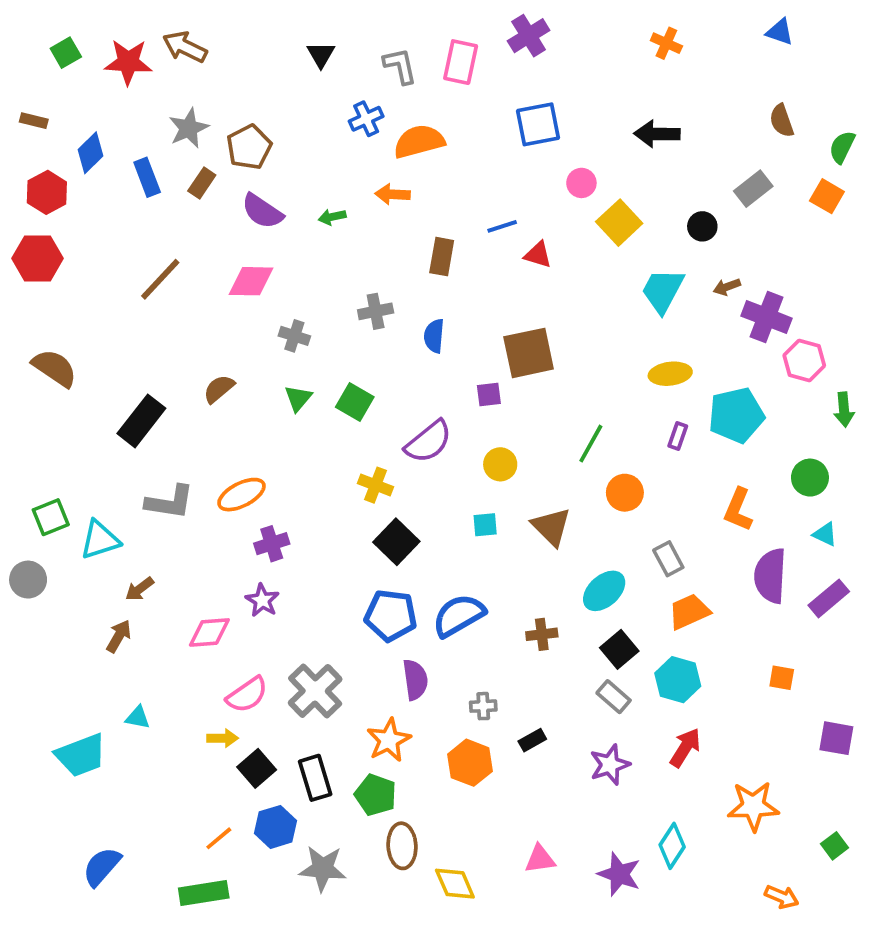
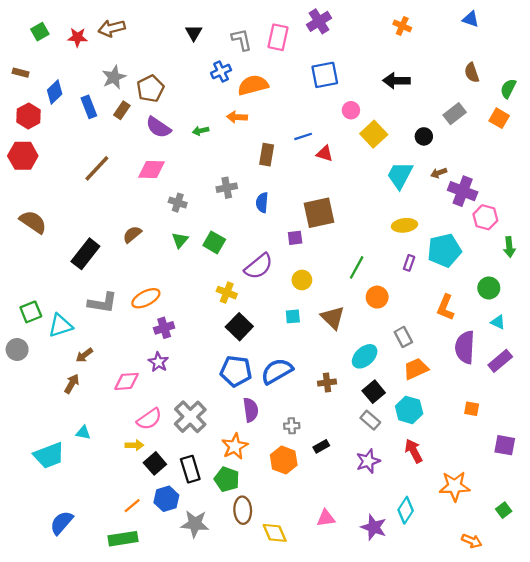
brown arrow: (185, 47) -> (112, 28), turned -40
red star: (128, 62) -> (77, 37), size x0.7
red arrow: (685, 748) -> (414, 451), turned -60

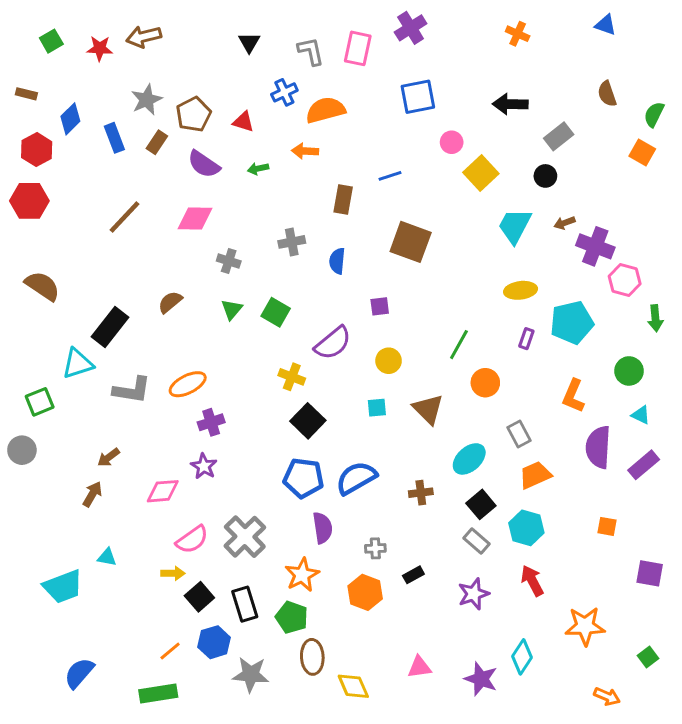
gray rectangle: (455, 114) -> (559, 136), moved
red triangle: (325, 154) -> (243, 122), moved
brown square: (319, 213) -> (411, 242), moved, turned 32
cyan triangle: (60, 326) -> (78, 364), moved

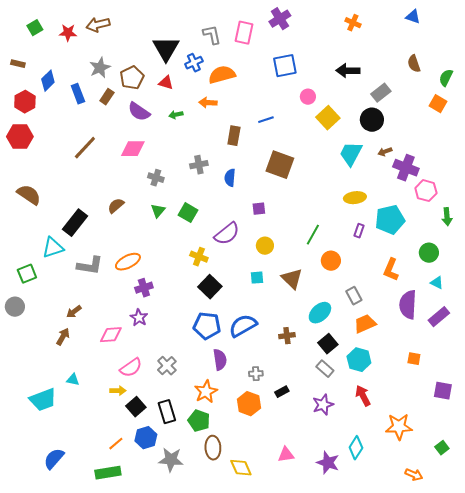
black triangle: (249, 43) -> (166, 49), moved, size x1.8
black circle: (545, 176) -> (372, 120), size x1.5
gray cross: (245, 537) -> (167, 366), size x0.7

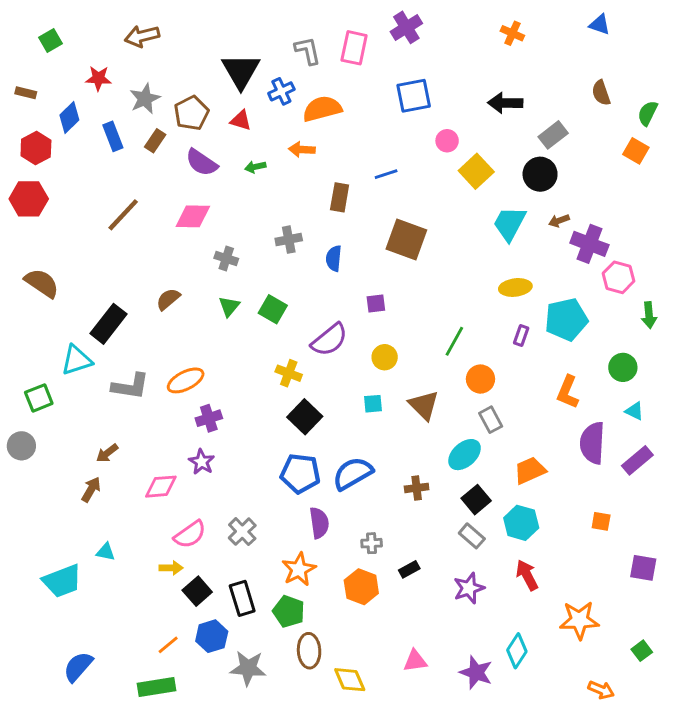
red star: (68, 33) -> (98, 78), moved
gray rectangle: (354, 296) -> (491, 420), moved

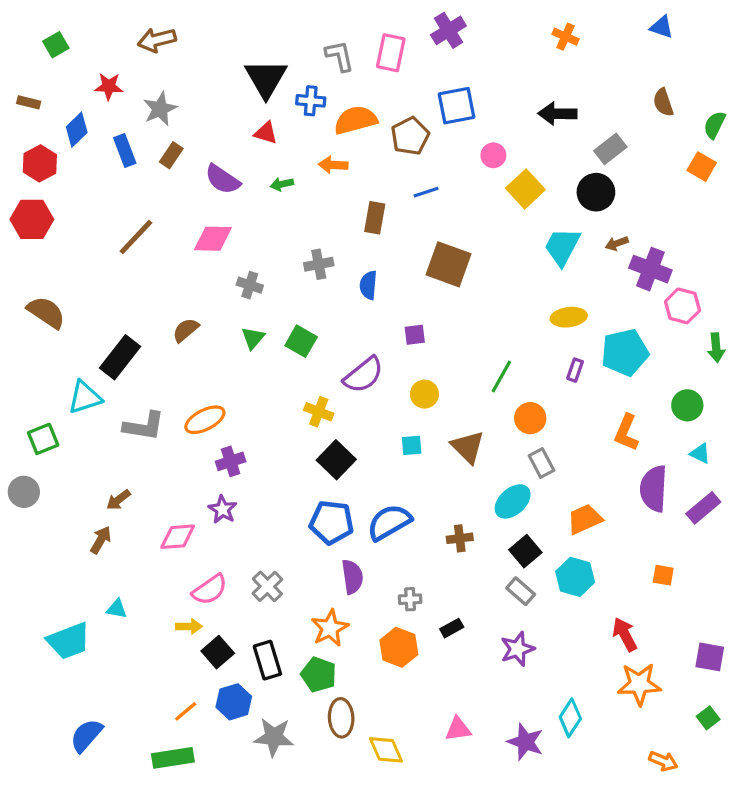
blue cross: (281, 91) -> (311, 101), turned 30
brown pentagon: (191, 113) -> (410, 136), moved
purple square: (643, 568) -> (710, 657), moved
red arrow: (527, 575) -> (625, 634), moved

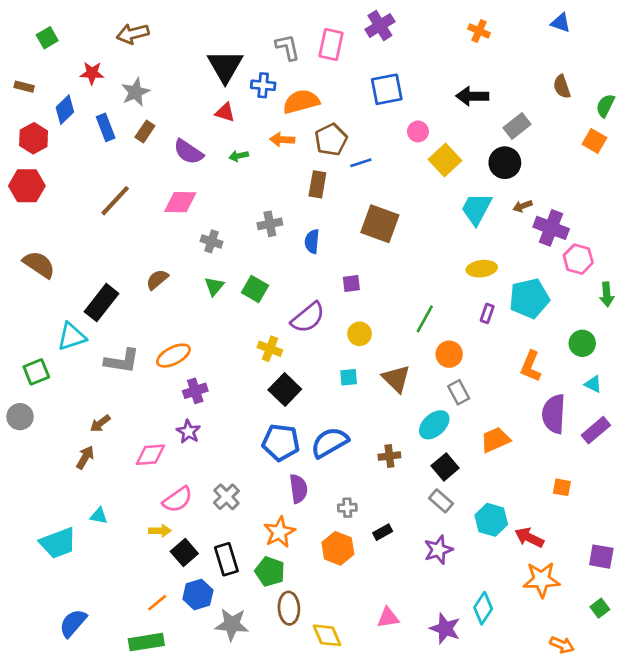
brown pentagon: (410, 136) -> (331, 140), moved
cyan hexagon: (575, 577) -> (491, 520), moved
red arrow: (625, 634) -> (529, 538), turned -36

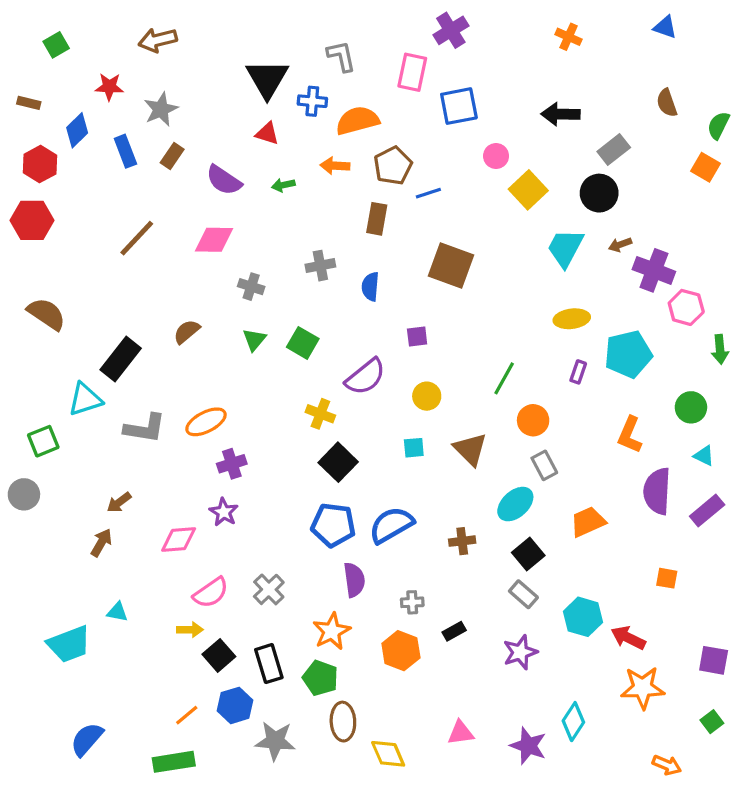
pink rectangle: (331, 45) -> (412, 72), moved

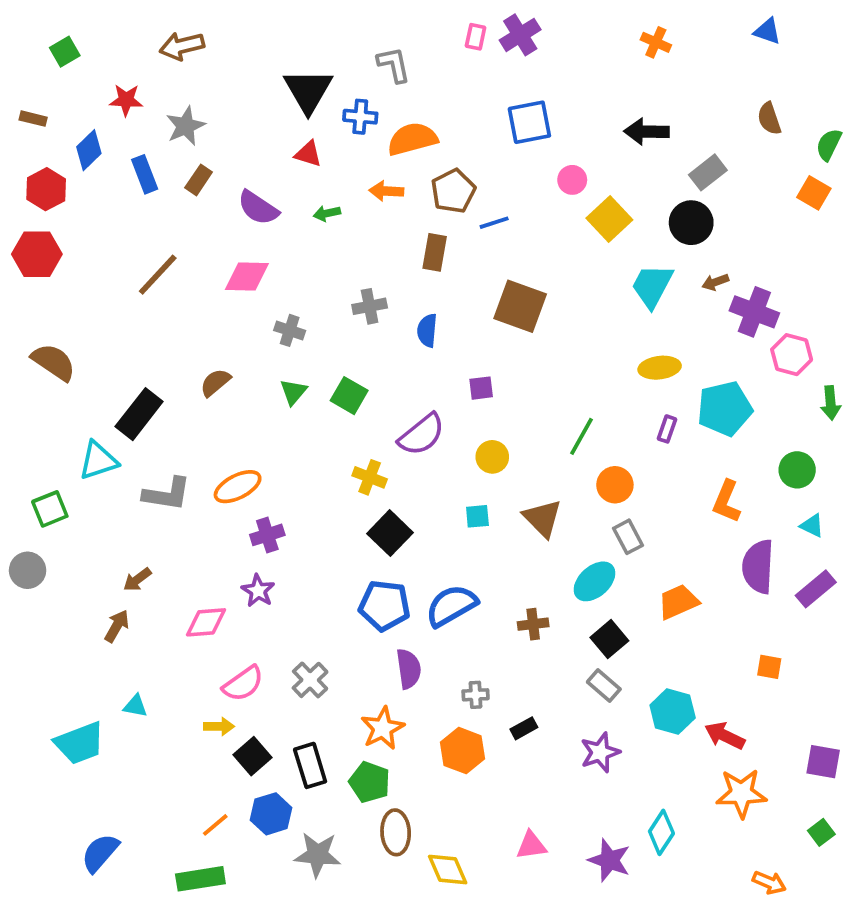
pink rectangle: (412, 72) -> (476, 37), moved, size x0.6

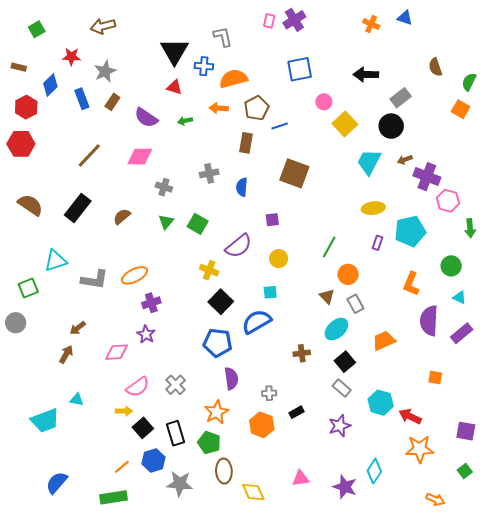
blue triangle: (767, 31) -> (405, 18), moved
black rectangle: (139, 414) -> (78, 208), moved
brown triangle: (542, 518) -> (327, 296), moved, size x0.7
blue semicircle: (451, 606) -> (257, 322), moved

